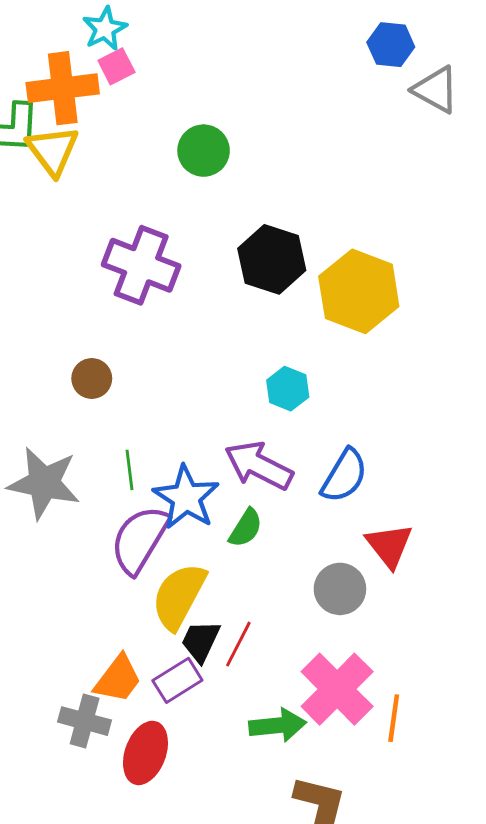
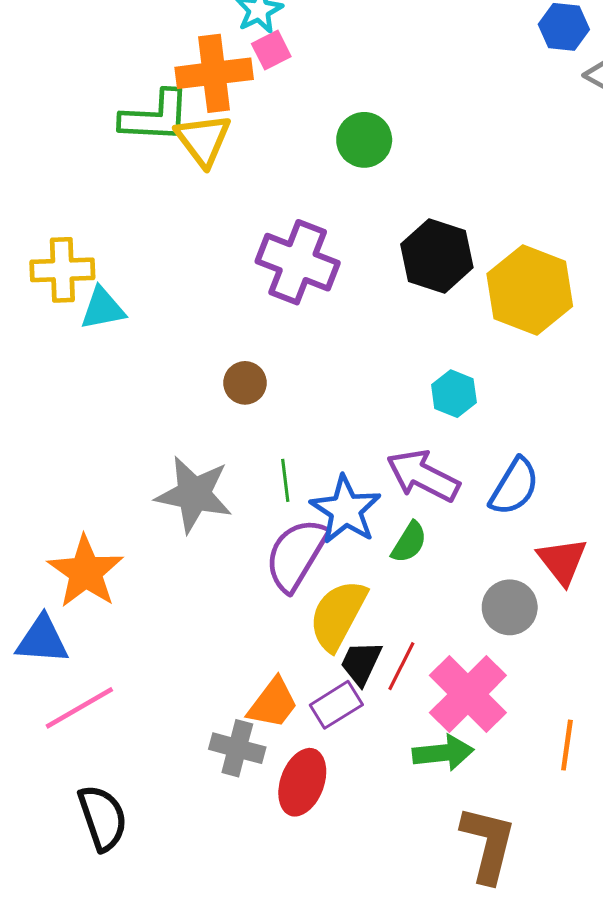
pink cross: (337, 689) -> (468, 694), moved

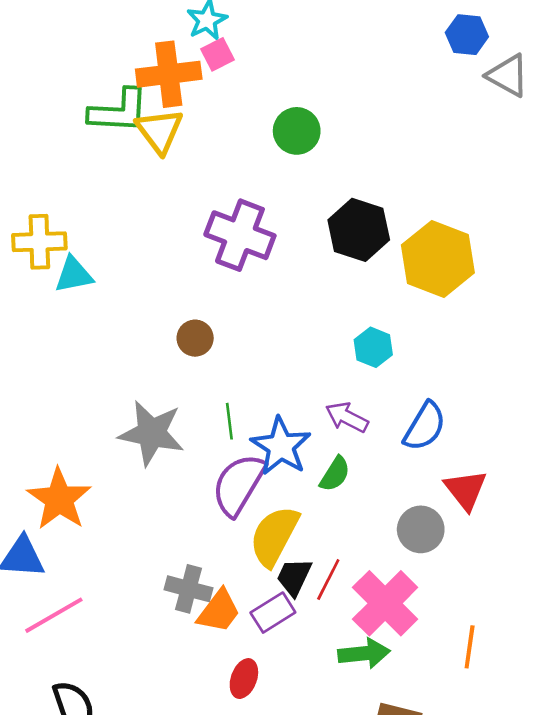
purple arrow: (423, 476) -> (347, 417), size x0.7
gray cross: (237, 748) -> (188, 589), moved
red ellipse: (302, 782) -> (244, 679), size x0.7

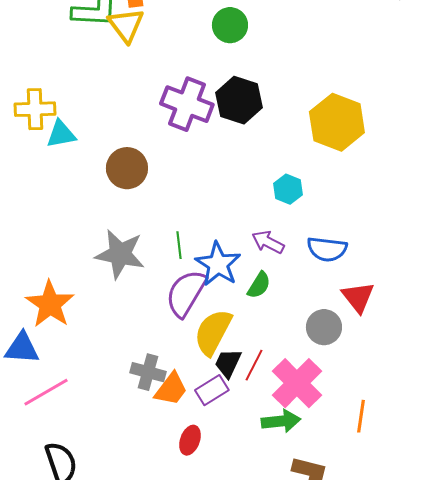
black hexagon: (359, 230) -> (239, 100), moved
brown circle: (195, 338) -> (127, 168), moved, size x1.5
blue semicircle: (425, 426) -> (327, 249), turned 66

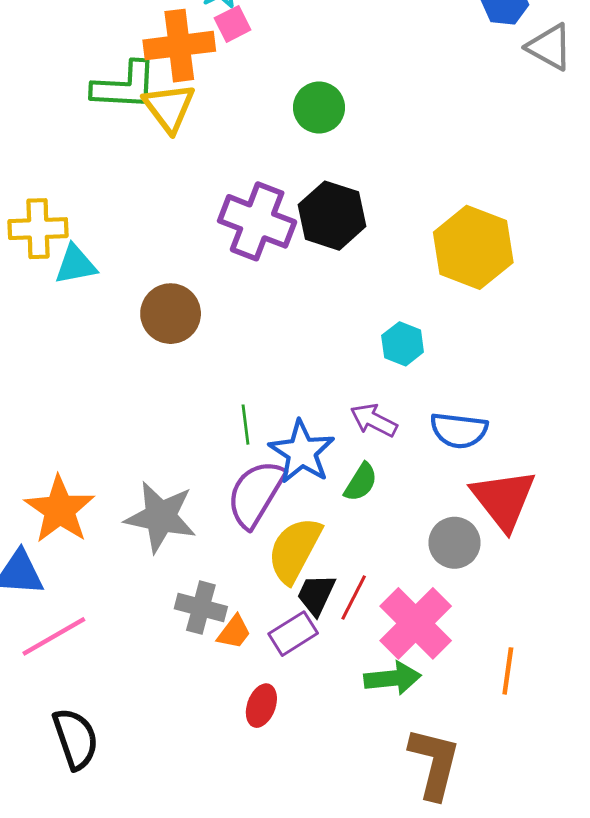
gray star: (120, 254) -> (161, 517), moved
red triangle: (358, 297) -> (503, 500), size x1.4
orange trapezoid: (171, 389) -> (234, 632), size x0.7

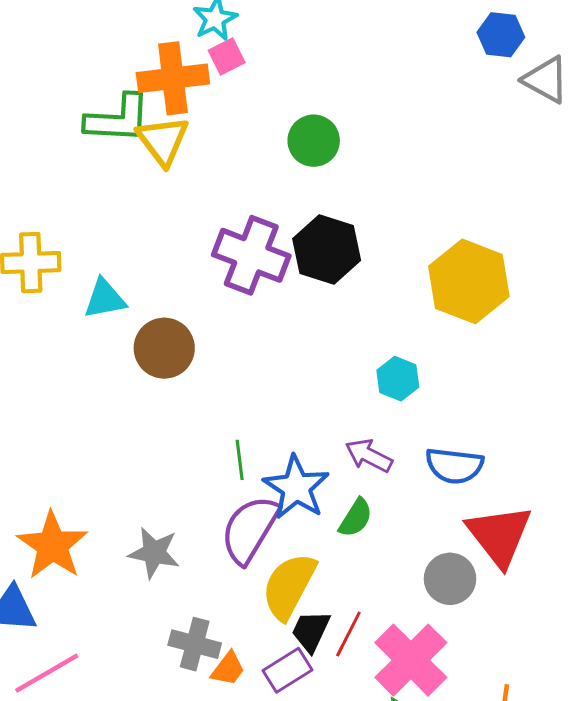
cyan triangle: (75, 265) -> (105, 299), moved
gray star: (161, 517) -> (154, 553), size x0.7

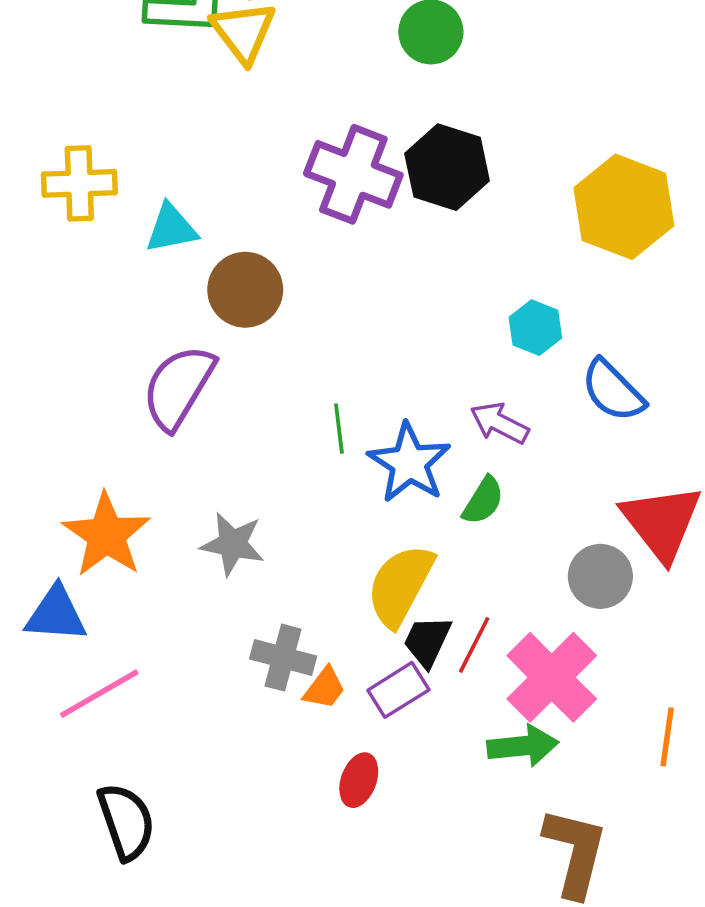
blue semicircle: (454, 466) -> (613, 391), moved, turned 38
purple semicircle: (250, 529) -> (178, 387), moved

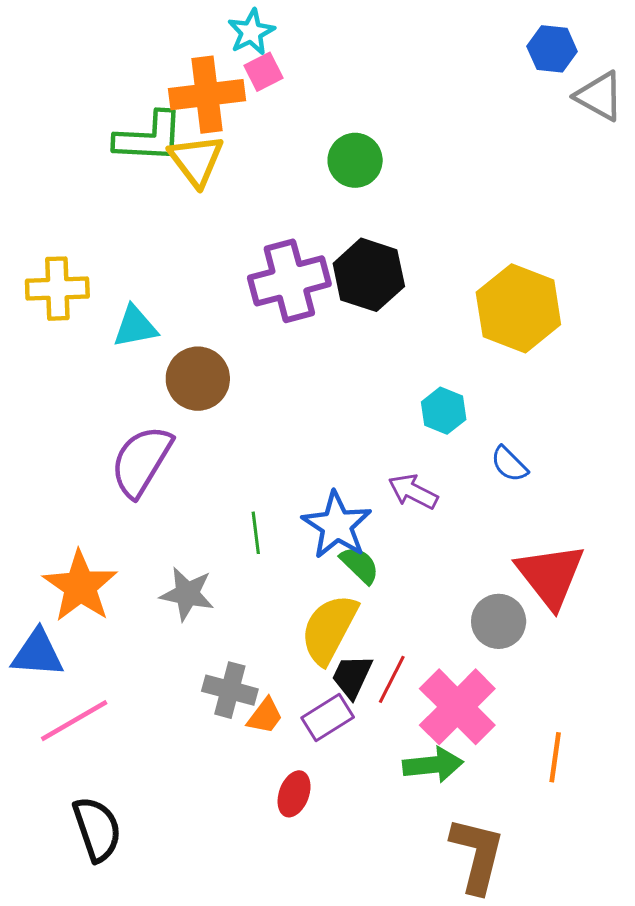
purple cross: (353, 174) -> (289, 281), turned -36
blue semicircle: (613, 391) -> (509, 464), size x0.7
green line: (339, 429) -> (256, 533), moved
green semicircle: (483, 501) -> (360, 565), moved, turned -78

